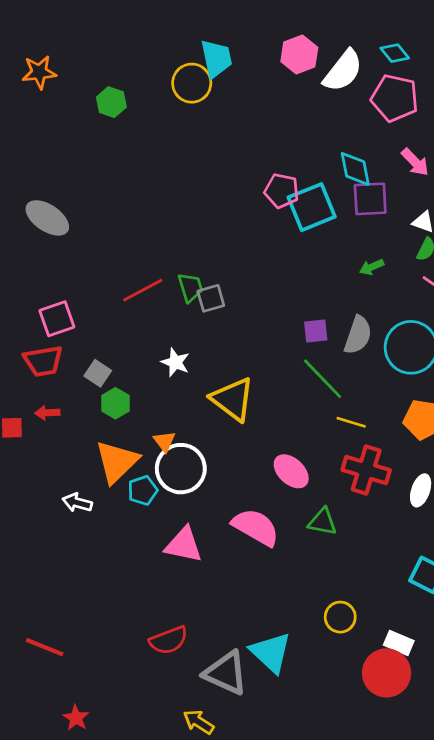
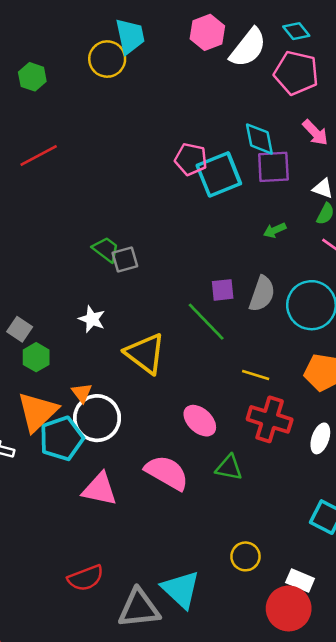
green trapezoid: (190, 287) -> (106, 249), turned -36
red line: (143, 290) -> (39, 155), moved
green line: (323, 379) -> (206, 322), moved
cyan pentagon: (143, 490) -> (61, 438), size x1.6
gray triangle: (226, 673) -> (139, 608), turned -30

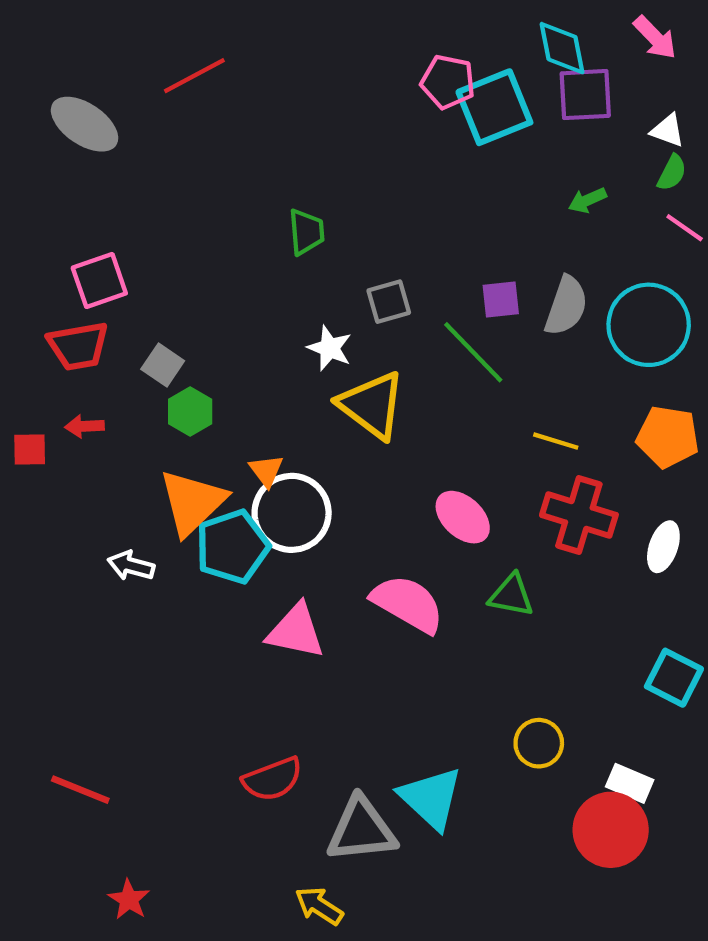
green trapezoid: (106, 249) -> (306, 232), turned 48
gray square: (125, 259) -> (389, 302), moved
white star: (92, 319) -> (330, 348), moved

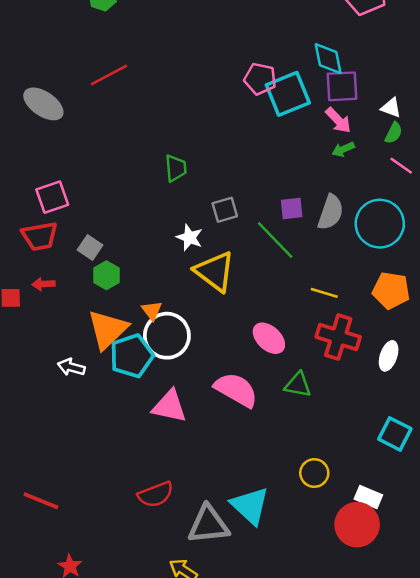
pink arrow: (655, 38) -> (338, 120), moved

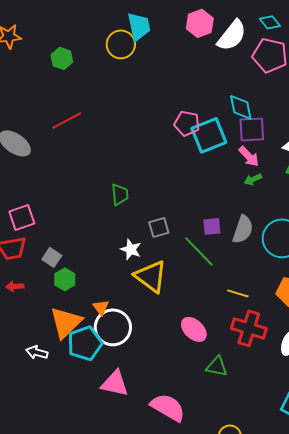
pink semicircle: (236, 390) -> (168, 407), moved

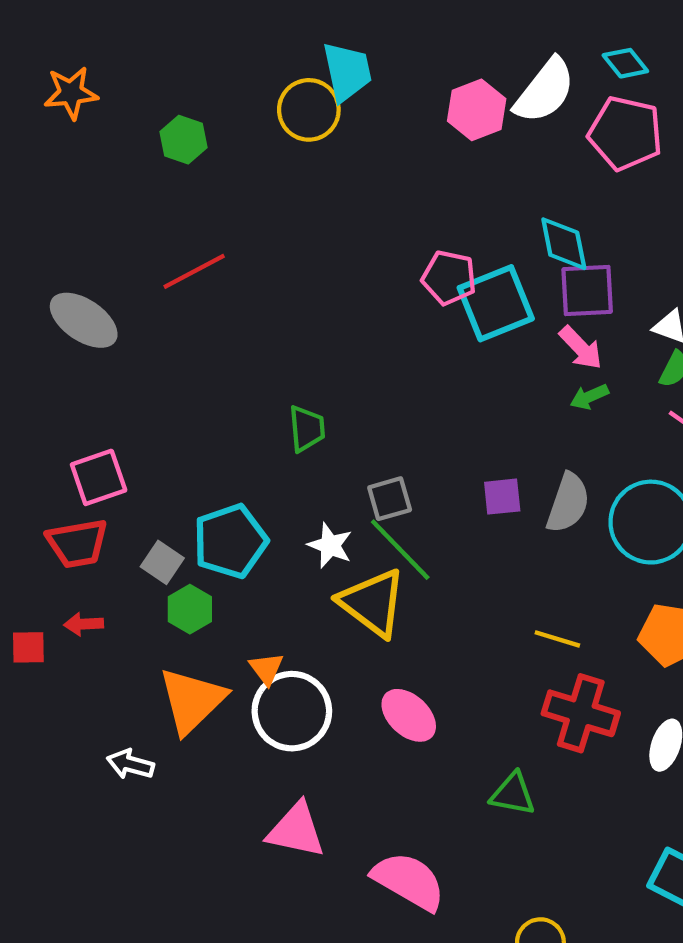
pink hexagon: (200, 23) -> (477, 110), moved
green line: (199, 251) -> (400, 550), moved
pink ellipse: (194, 329) -> (409, 715), moved
cyan pentagon: (85, 343) -> (230, 541), moved

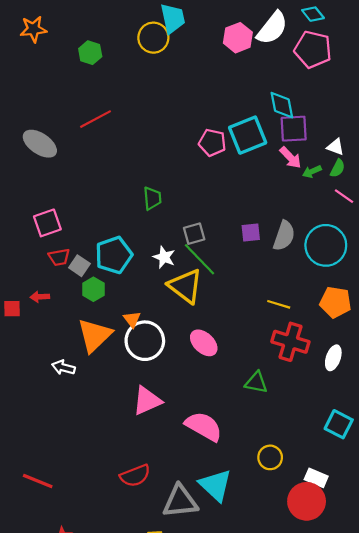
pink pentagon: (449, 278) -> (212, 143), moved
green arrow: (589, 397) -> (312, 172), moved
red trapezoid: (77, 543) -> (59, 257), moved, size x0.7
pink triangle: (296, 830) -> (147, 401), turned -36

